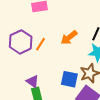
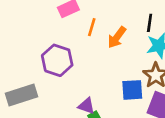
orange line: (41, 44) -> (92, 27), moved

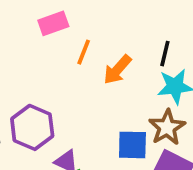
purple hexagon: (57, 60) -> (32, 127), moved

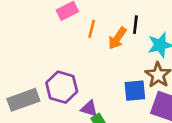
black line: (165, 54) -> (135, 25), moved

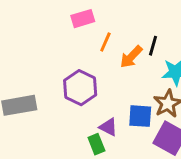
purple hexagon: (62, 87) -> (80, 88), moved
purple triangle: (89, 108) -> (108, 127), moved

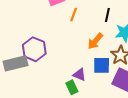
orange arrow: (131, 57) -> (95, 41), moved
purple hexagon: (80, 88) -> (34, 49), moved

